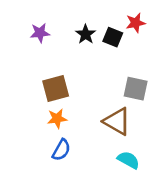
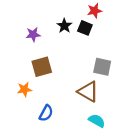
red star: (136, 23) -> (95, 11), moved
purple star: (40, 33) -> (33, 34), moved
orange star: (57, 119) -> (24, 89), moved

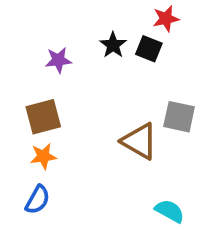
brown square: (42, 67) -> (43, 117), moved
brown triangle: (88, 92) -> (139, 141), moved
blue semicircle: (46, 113) -> (38, 200), moved

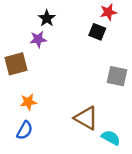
black star: (113, 45) -> (47, 18), moved
brown square: (43, 117) -> (16, 64), moved
brown triangle: (139, 141) -> (86, 118), moved

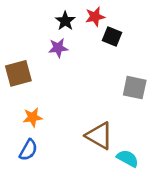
red star: (108, 12) -> (95, 17), moved
black star: (47, 18) -> (65, 21), moved
purple star: (38, 39) -> (58, 48), moved

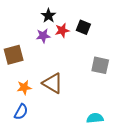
red star: (95, 17) -> (62, 30), moved
brown triangle: (99, 136) -> (53, 83), moved
cyan semicircle: (128, 158) -> (95, 118), turned -35

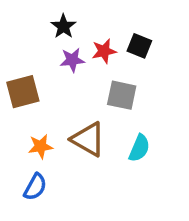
black star: (48, 16) -> (63, 26), moved
gray square: (100, 65) -> (122, 95), moved
cyan semicircle: (95, 118) -> (139, 148), moved, turned 119

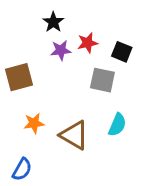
black square: (139, 46) -> (122, 52), moved
brown triangle: (88, 139) -> (74, 135), moved
blue semicircle: (35, 187) -> (22, 169), moved

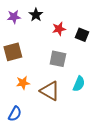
purple star: (61, 50) -> (14, 17), moved
gray square: (102, 80) -> (58, 59), moved

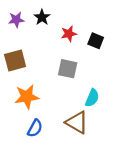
orange star: (23, 83) -> (27, 97), size x1.5
brown triangle: (50, 91) -> (77, 122), moved
blue semicircle: (15, 114) -> (35, 128), moved

